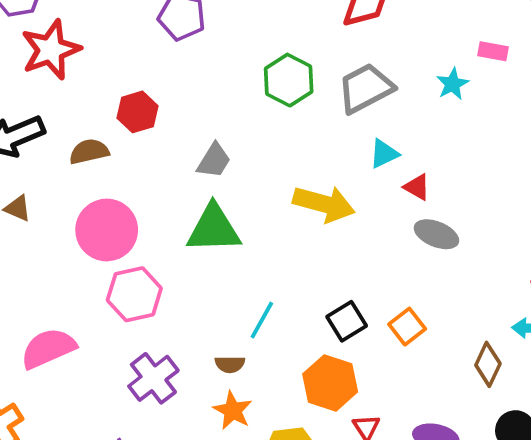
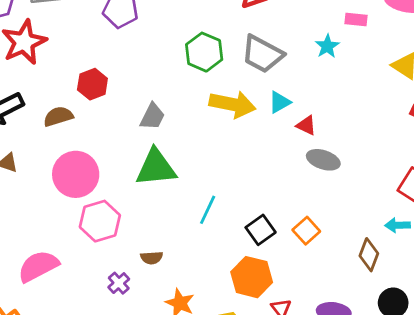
gray trapezoid: (366, 88) -> (262, 54), turned -120
yellow arrow: (324, 204) -> (233, 104), moved
cyan line: (262, 320) -> (208, 210), moved
brown semicircle: (230, 364) -> (152, 258), moved
purple cross: (153, 378) -> (119, 283), size x0.6

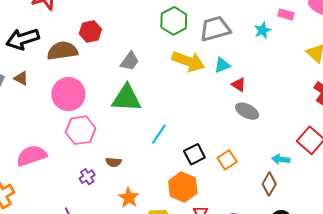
gray trapezoid: (262, 54) -> (215, 29), turned 128
brown semicircle: (58, 116) -> (62, 51), size x1.4
cyan arrow: (398, 225) -> (281, 159), moved

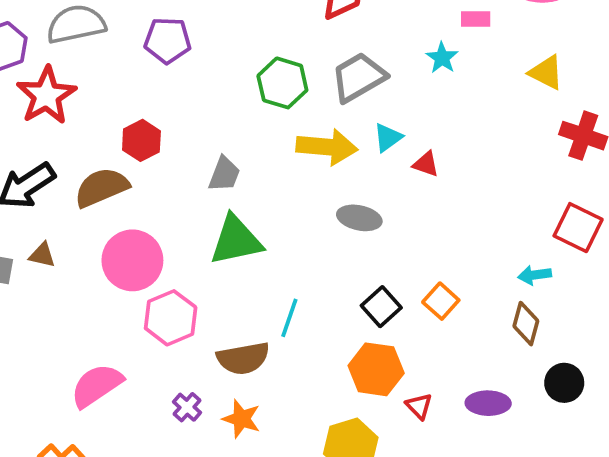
gray ellipse: (247, 111) -> (359, 218), moved
cyan line: (159, 134) -> (289, 318), moved
brown semicircle: (113, 162) -> (243, 358), size x1.8
purple cross: (87, 177) -> (187, 407), moved
orange star: (129, 198) -> (241, 419), moved

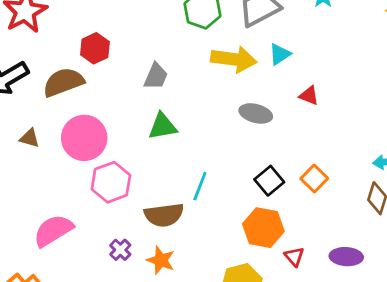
red triangle: (426, 164) -> (309, 96), moved
green triangle: (236, 240) -> (162, 126), size x0.7
brown triangle: (42, 255) -> (30, 138), moved

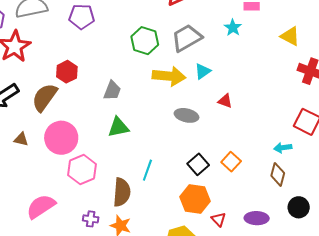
brown semicircle: (63, 82) -> (45, 97), turned -32
brown semicircle: (164, 215) -> (122, 192), turned -76
purple cross: (120, 250) -> (91, 219), turned -35

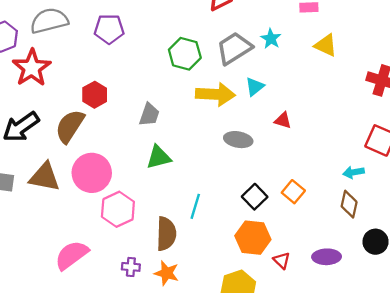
cyan star: (233, 28) -> (271, 39), moved
yellow triangle: (290, 36) -> (326, 45), moved
brown triangle: (21, 139) -> (45, 177), size x1.8

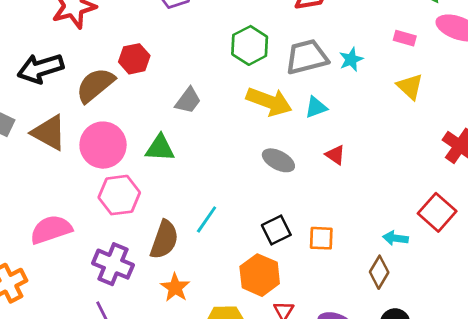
green triangle: (159, 157) -> (160, 148), moved
orange square: (293, 192) -> (321, 238), turned 35
purple cross: (131, 267) -> (113, 264), size x1.8
orange star: (167, 273) -> (175, 288), moved

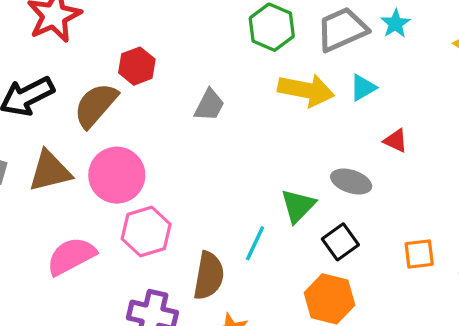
brown triangle: (49, 133) -> (50, 171), turned -33
green triangle: (160, 148) -> (298, 206), moved, turned -40
gray ellipse: (278, 160) -> (351, 181), moved
pink semicircle: (51, 230) -> (71, 256), moved
orange square: (321, 238) -> (419, 254), moved

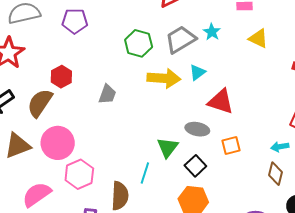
red triangle: (396, 141) -> (221, 102), size x1.8
orange square: (419, 254) -> (231, 146), moved

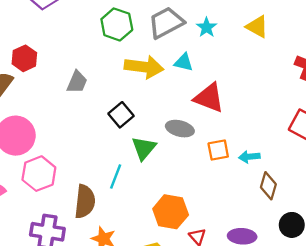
cyan star: (212, 32) -> (207, 27), moved
cyan triangle: (197, 72) -> (184, 62), turned 48
cyan arrow: (280, 147) -> (249, 157), moved
black square: (195, 166) -> (121, 115), moved

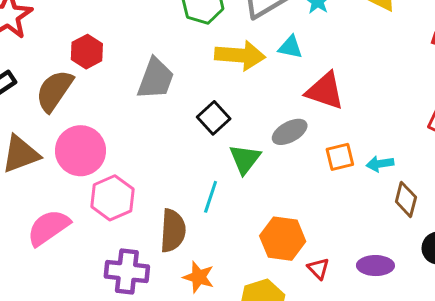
gray trapezoid: (77, 82) -> (156, 79), size x1.4
gray ellipse: (180, 129) -> (290, 132), turned -40

